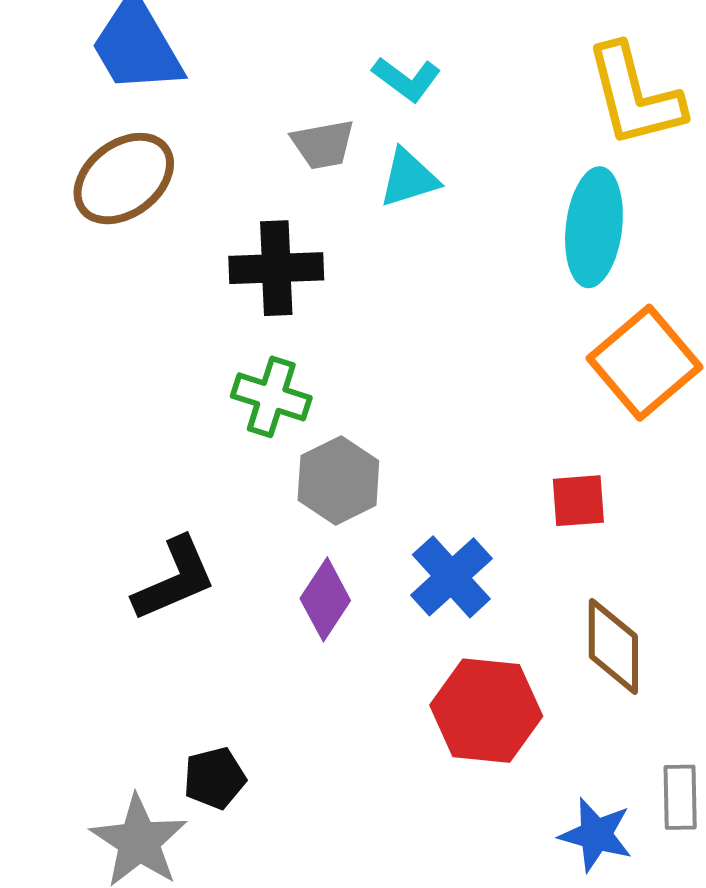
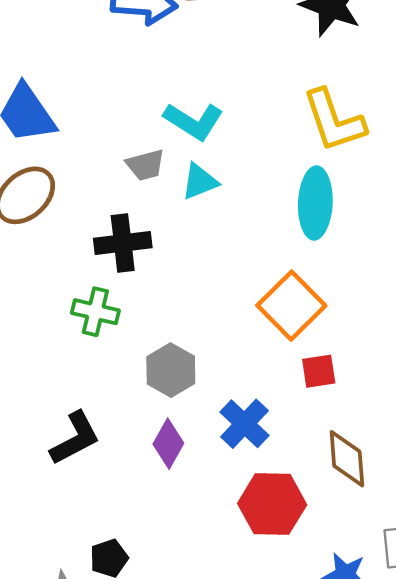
cyan L-shape: (407, 79) -> (194, 121), size x1.4
orange square: (645, 363) -> (291, 306), moved
green cross: (271, 397) -> (95, 312), moved

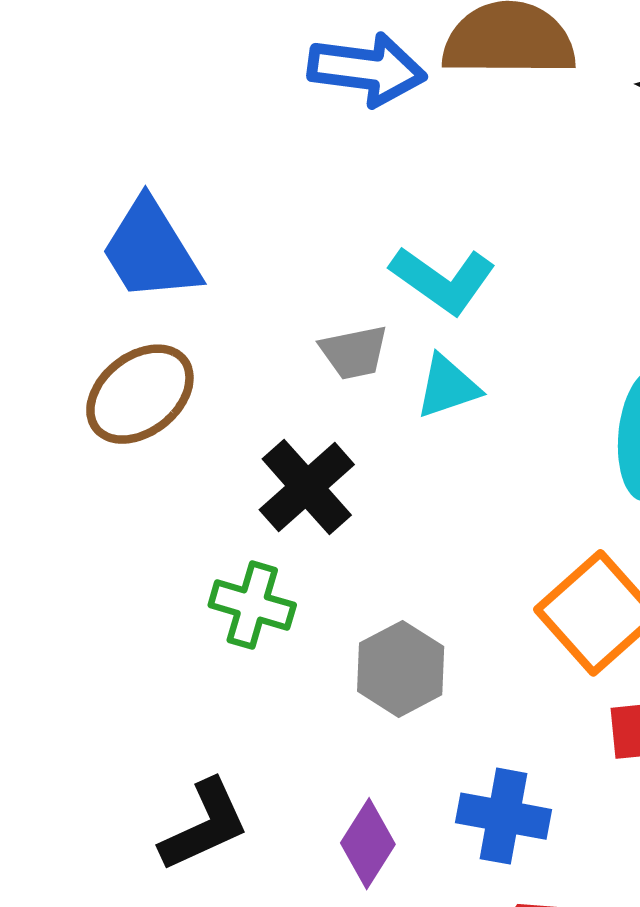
black cross: (123, 243) -> (307, 487), turned -38
gray hexagon: (171, 370) -> (401, 669), moved
blue cross: (245, 424) -> (503, 816), turned -36

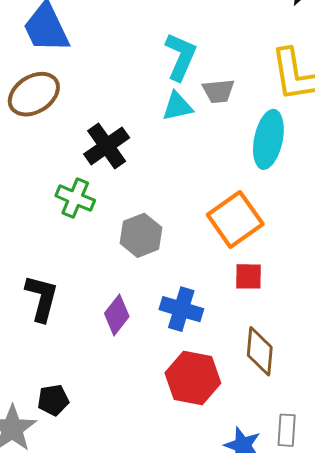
cyan L-shape: (443, 280) -> (181, 57), turned -108
gray trapezoid: (354, 352) -> (218, 91), moved
black L-shape: (204, 825) -> (42, 298), turned -57

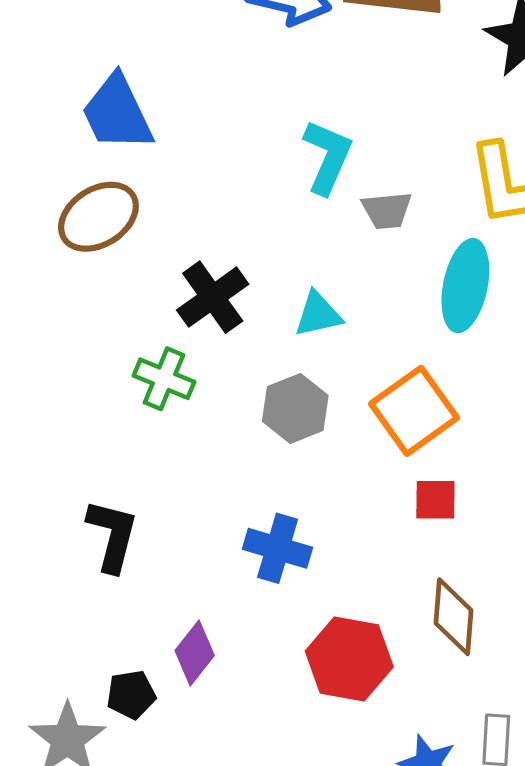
cyan triangle: (177, 106) -> (318, 314), moved
gray hexagon: (141, 235) -> (295, 408), moved
blue cross: (181, 309) -> (278, 548), moved
purple diamond: (117, 315) -> (195, 653), moved

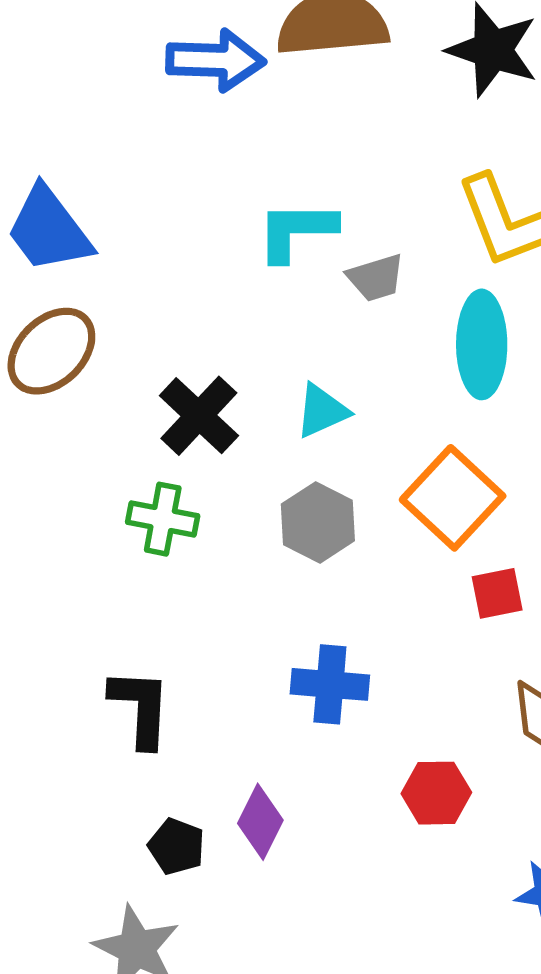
cyan L-shape: (327, 157) -> (296, 231), turned -102
red hexagon: (349, 659) -> (436, 793), size x0.7
black pentagon: (131, 695) -> (177, 846), moved, turned -30

